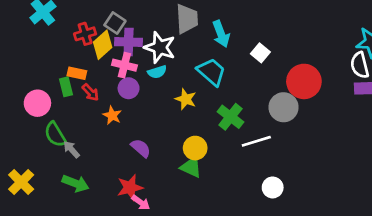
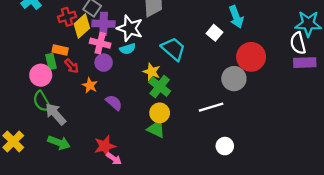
cyan arrow: (221, 34) -> (236, 17), moved
pink circle: (37, 103) -> (41, 75), moved
green cross: (230, 117) -> (160, 87), moved
purple semicircle: (141, 148) -> (114, 103), moved
gray arrow: (71, 149) -> (56, 114), size x1.5

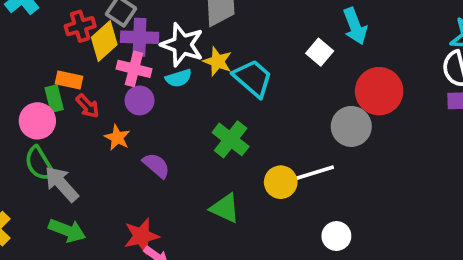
yellow star: (152, 72) -> (218, 61), moved
yellow circle: (160, 113) -> (281, 182), moved

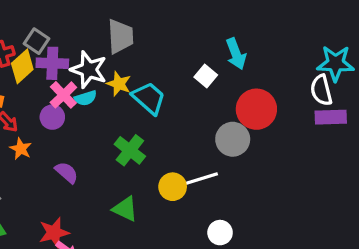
pink cross: (134, 69) -> (63, 95), moved, turned 32
orange star: (117, 138) -> (21, 149), moved

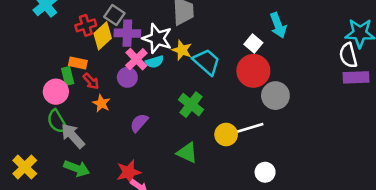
red circle: (256, 109) -> (253, 71), moved
purple semicircle: (67, 172) -> (139, 123), turned -90

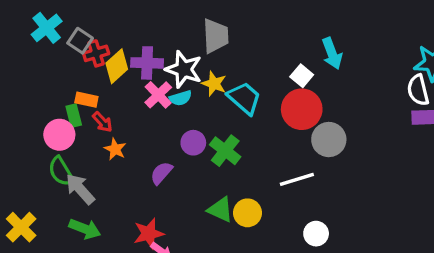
gray square: (114, 15) -> (80, 41), moved
purple circle: (127, 77) -> (193, 143), moved
yellow circle: (226, 135) -> (247, 213), moved

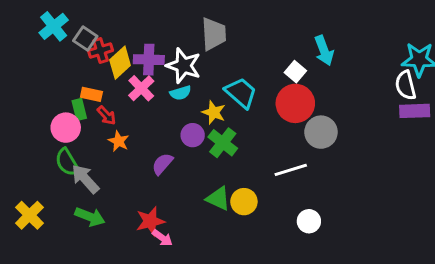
yellow star: (214, 84) -> (214, 112), moved
pink cross: (158, 95) -> (141, 88), moved

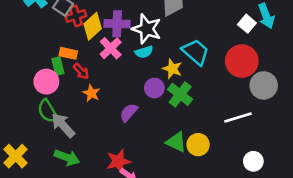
white square: (295, 72) -> (247, 24), moved

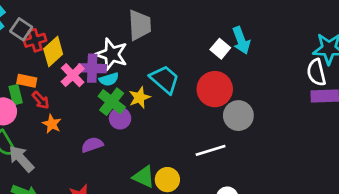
purple cross: (117, 24) -> (92, 68), moved
yellow star: (172, 69) -> (140, 97), turned 30
green cross: (180, 94) -> (112, 102), moved
purple semicircle: (129, 112) -> (92, 145), turned 30

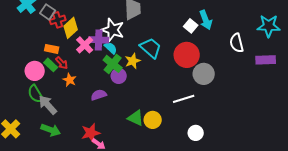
white semicircle: (316, 72) -> (237, 43), moved
cyan semicircle: (109, 79) -> (111, 48), turned -120
green rectangle: (16, 95) -> (51, 65), moved, turned -32

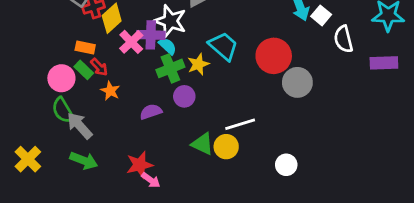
white square: (191, 26) -> (321, 15), moved
green cross: (113, 64) -> (170, 68), turned 30
purple circle: (119, 76) -> (184, 96), moved
white line: (184, 99) -> (240, 124), moved

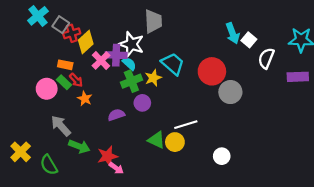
white semicircle: (343, 39) -> (266, 58), turned 36
green semicircle: (63, 110) -> (49, 165), moved
green arrow: (84, 161) -> (79, 146), moved

